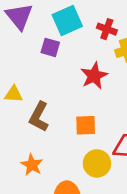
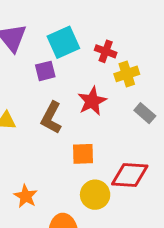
purple square: (50, 47) -> (45, 71), turned -30
brown L-shape: (39, 117) -> (51, 118), moved

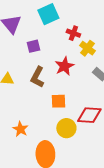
cyan square: (63, 42) -> (48, 14), moved
yellow cross: (127, 74) -> (87, 48), turned -35

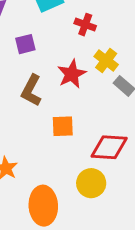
yellow cross: (87, 48) -> (106, 60), moved
yellow circle: (66, 128) -> (91, 183), moved

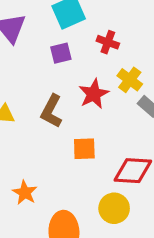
purple square: (25, 44) -> (61, 53), moved

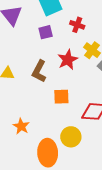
yellow circle: (114, 208) -> (71, 137), moved

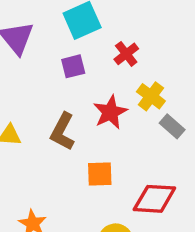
red cross: (77, 25) -> (126, 54), turned 32

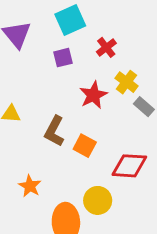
brown L-shape: (63, 132) -> (54, 131), moved
orange square: (100, 174) -> (85, 146), turned 30

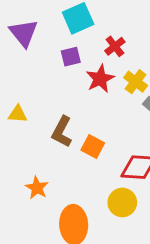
red star: (93, 95) -> (100, 79), moved
yellow circle: (98, 200) -> (122, 202), moved

